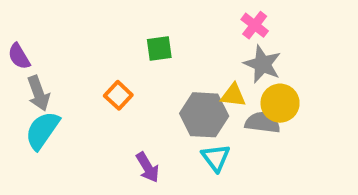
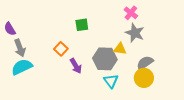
yellow circle: (280, 103) -> (144, 78), moved
gray semicircle: (262, 123) -> (145, 63), moved, turned -42
cyan semicircle: (42, 130) -> (22, 67), turned 30
purple arrow: (148, 167) -> (76, 66), moved

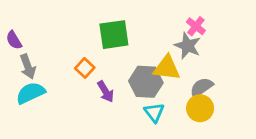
pink cross: (131, 13) -> (196, 26), moved
green square: (82, 25) -> (114, 35), size x1.6
yellow triangle: (120, 49) -> (167, 68), size x1.5

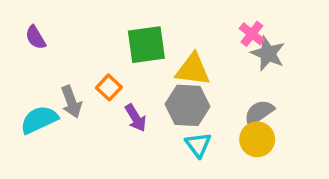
purple semicircle: (14, 40) -> (36, 37), moved
gray star: (188, 46) -> (268, 54), moved
gray arrow: (28, 67) -> (71, 102), moved
yellow triangle: (167, 68) -> (193, 70), moved

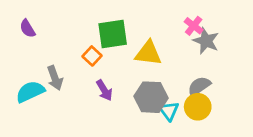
orange square: (109, 87) -> (92, 56), moved
gray hexagon: (187, 105) -> (151, 97), moved
cyan triangle: (198, 145) -> (169, 111), moved

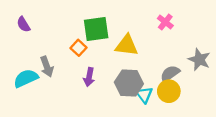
gray star: (206, 41) -> (199, 60), moved
purple arrow: (104, 90) -> (89, 77), turned 42

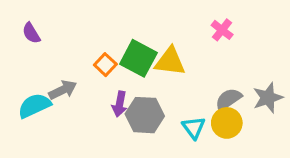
green square: (96, 29) -> (138, 58), moved, turned 36
gray star: (199, 60) -> (268, 98), moved, turned 30
gray arrow: (47, 67) -> (63, 90), turned -96
gray hexagon: (129, 83) -> (145, 115), moved

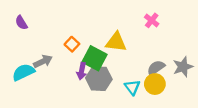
green square: (138, 58) -> (95, 58), moved

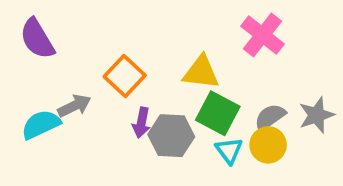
pink cross: (152, 20) -> (262, 35), size x1.6
purple semicircle: (21, 23) -> (37, 39), size x1.6
orange square: (72, 44) -> (125, 76), size x1.5
green square: (95, 58) -> (218, 113), moved

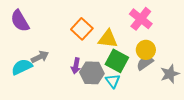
orange square: (125, 76) -> (82, 29), moved
gray star: (317, 115) -> (170, 74), moved
yellow circle: (268, 145) -> (146, 50), moved
cyan triangle: (229, 150) -> (113, 81), moved

